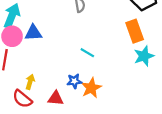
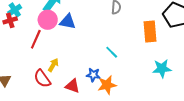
orange rectangle: (135, 31) -> (150, 31), moved

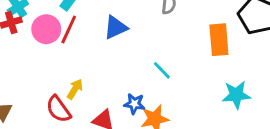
pink circle: (48, 20) -> (46, 29), moved
blue triangle: (68, 22) -> (116, 27), moved, turned -36
red line: (36, 39) -> (69, 29), moved

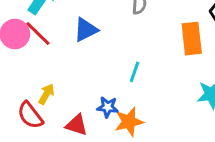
red line: (69, 29) -> (38, 34), turned -68
cyan line: (162, 70) -> (134, 72), turned 66

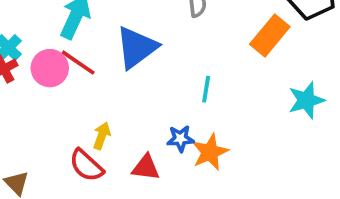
blue triangle: (86, 30) -> (137, 47), size x1.4
orange rectangle: (192, 39) -> (270, 35), turned 56

